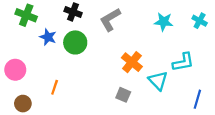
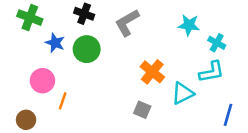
cyan cross: (200, 21) -> (217, 43), moved
pink circle: (15, 70) -> (42, 81), moved
cyan triangle: (158, 81) -> (183, 93), turned 48

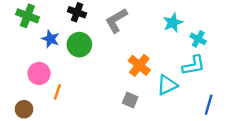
cyan star: (189, 25) -> (173, 23), turned -30

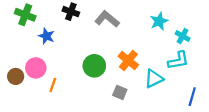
gray L-shape: (116, 20) -> (107, 19), turned 70
green circle: (79, 45) -> (94, 66), moved
brown circle: (24, 109) -> (16, 76), moved

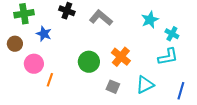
green cross: (25, 15) -> (24, 14), turned -30
brown circle: (16, 76) -> (15, 44), moved
cyan triangle: (154, 79) -> (145, 85), moved

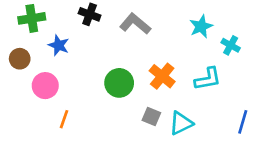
cyan L-shape: (168, 57) -> (208, 79), moved
orange line: (50, 80) -> (64, 119), moved
cyan triangle: (145, 85) -> (181, 123), moved

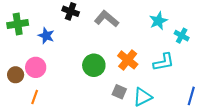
green cross: (32, 18) -> (18, 24), moved
brown circle: (20, 59) -> (16, 75), moved
orange line: (64, 119) -> (35, 97), moved

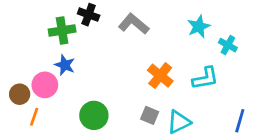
green cross: (18, 24) -> (62, 31), moved
blue star: (46, 36) -> (65, 65), moved
green circle: (94, 65) -> (94, 115), moved
orange line: (35, 97) -> (34, 117), moved

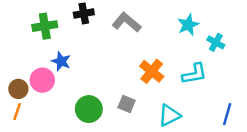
black cross: (89, 15) -> (84, 13), turned -30
green cross: (62, 31) -> (45, 26), moved
gray square: (150, 115) -> (127, 104), moved
orange line: (34, 117) -> (17, 112), moved

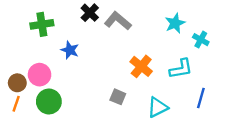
black cross: (84, 13) -> (90, 13), moved, turned -36
blue star: (61, 61) -> (70, 50), moved
green circle: (89, 109) -> (49, 102), moved
blue line: (227, 114) -> (201, 98), moved

